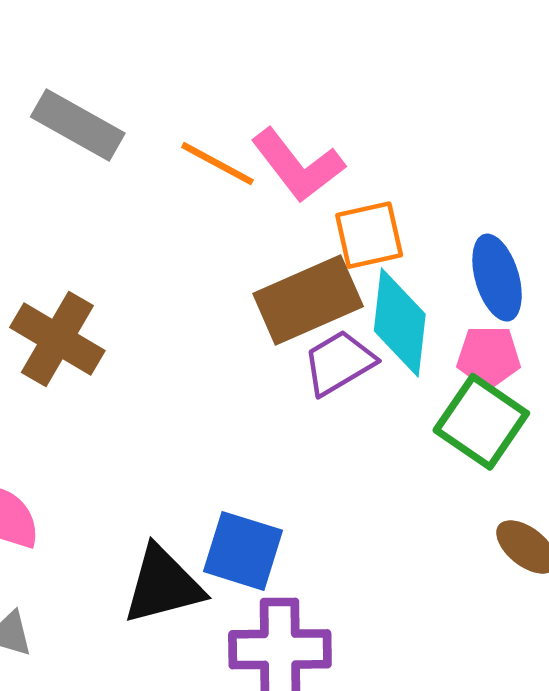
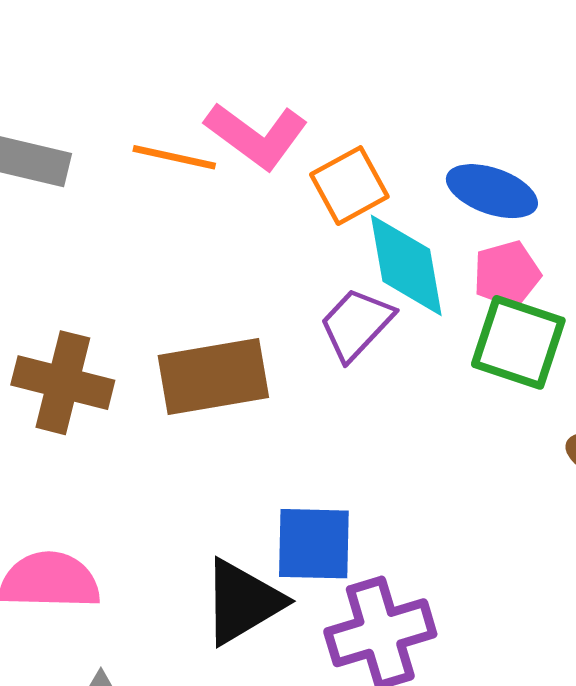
blue ellipse: (497, 278) -> (492, 191), turned -38
brown rectangle: (308, 300) -> (213, 376), moved, turned 30

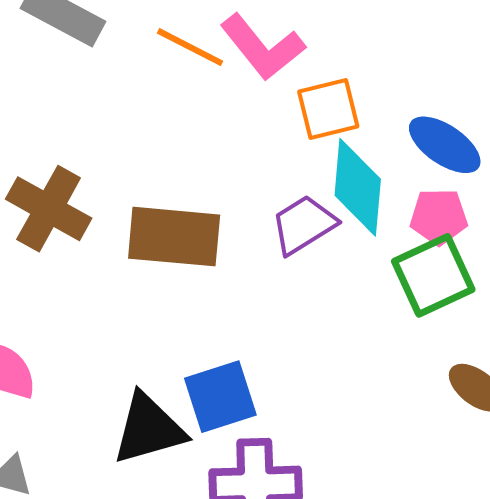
green square: (518, 342) -> (433, 275), turned 32
blue square: (314, 544) -> (220, 397), turned -34

